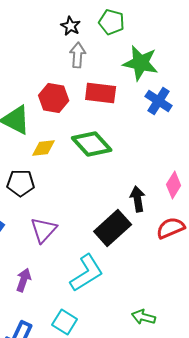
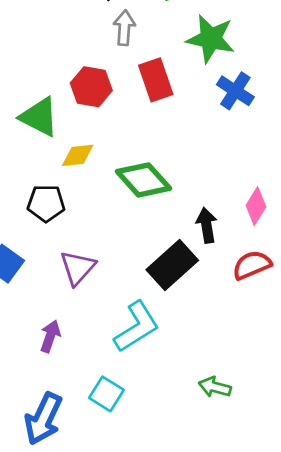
red rectangle: (101, 93) -> (156, 80), turned 64
green diamond: (92, 144) -> (143, 180), moved

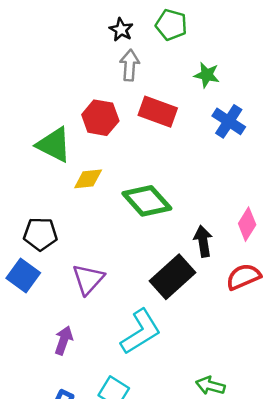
green star: (211, 39) -> (207, 75), size x0.6
red rectangle: (156, 80) -> (158, 112), turned -51
black pentagon: (46, 203) -> (40, 234), moved

